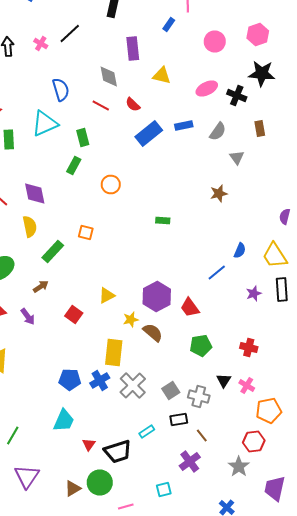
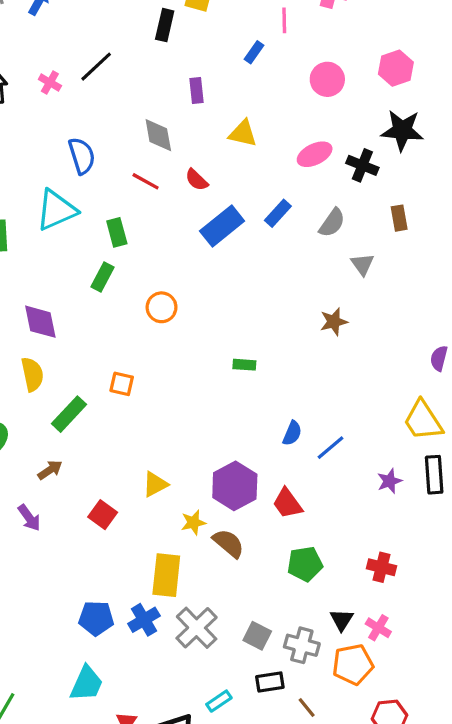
purple rectangle: (133, 48) -> (197, 90), size x0.7
blue rectangle: (184, 126) -> (278, 213), turned -36
blue semicircle: (240, 250) -> (292, 433), moved
gray square: (171, 390) -> (257, 636), turned -30
orange pentagon: (269, 410) -> (353, 664), moved

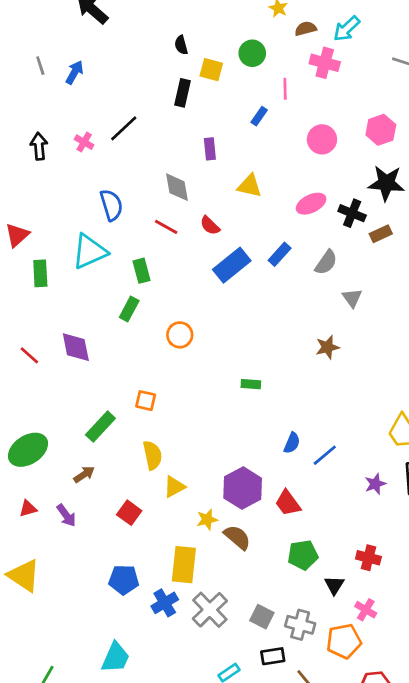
brown rectangle: (399, 218) -> (381, 234), moved, turned 75
yellow semicircle: (32, 374) -> (152, 455), moved
blue pentagon: (96, 618) -> (124, 580), moved
black triangle: (342, 620) -> (334, 585), moved

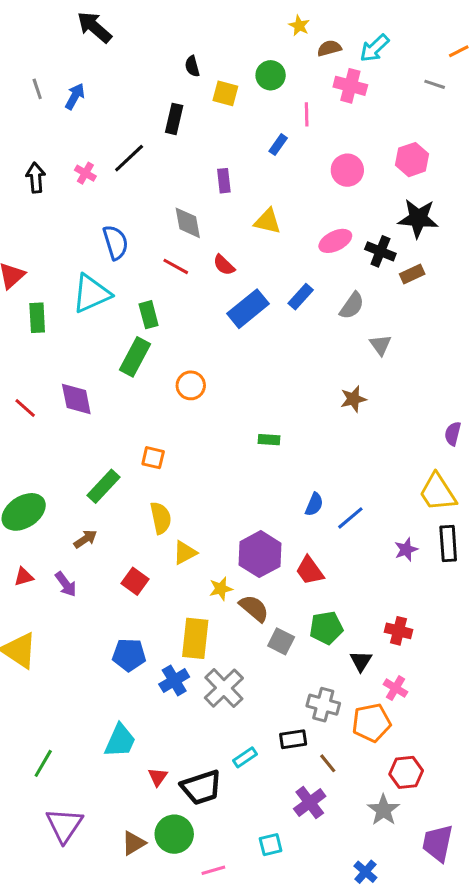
black rectangle: (183, 93) -> (174, 119), moved
green rectangle: (129, 309) -> (135, 357), size x1.4
gray square: (262, 617) -> (281, 641), moved

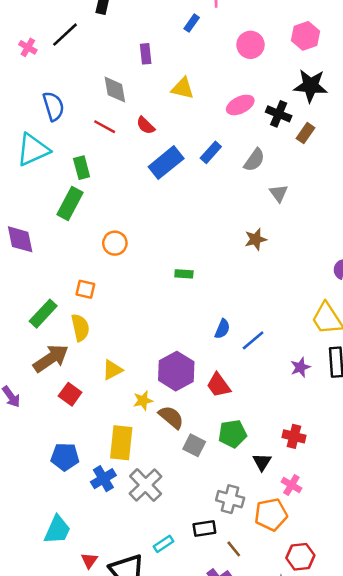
brown rectangle: (412, 274) -> (306, 133), turned -30
orange circle: (191, 385) -> (115, 243), moved
yellow semicircle: (161, 518) -> (80, 328), moved
brown arrow: (85, 539) -> (51, 358), moved, size x1.8

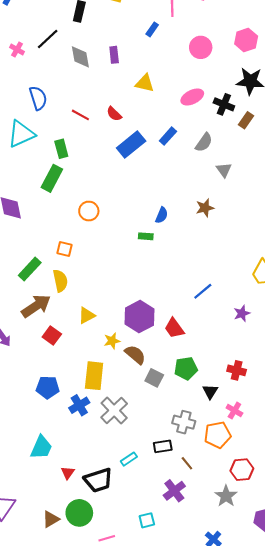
gray diamond: (115, 90) -> (80, 57), moved
blue semicircle: (222, 329) -> (162, 215), moved

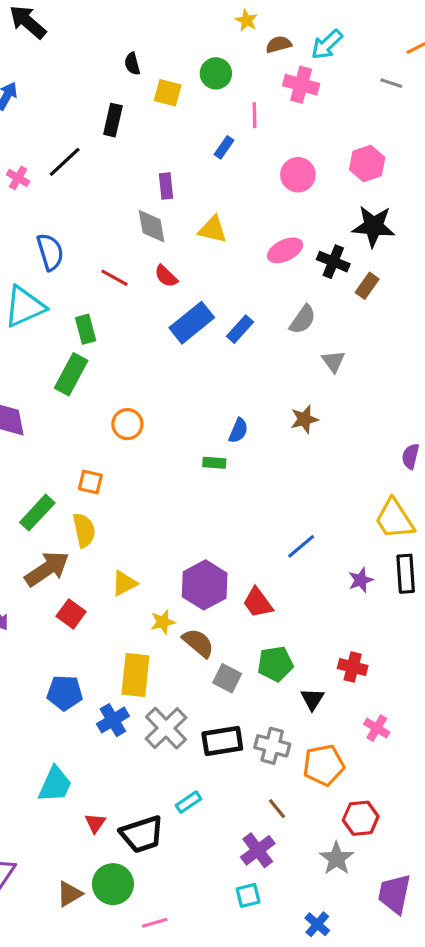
gray diamond: (80, 57) -> (152, 226), moved
blue rectangle: (168, 136) -> (240, 329), moved
pink cross: (234, 411) -> (377, 728), moved
black rectangle: (163, 446) -> (222, 741), moved, size x1.4
cyan square: (147, 520) -> (248, 895), moved

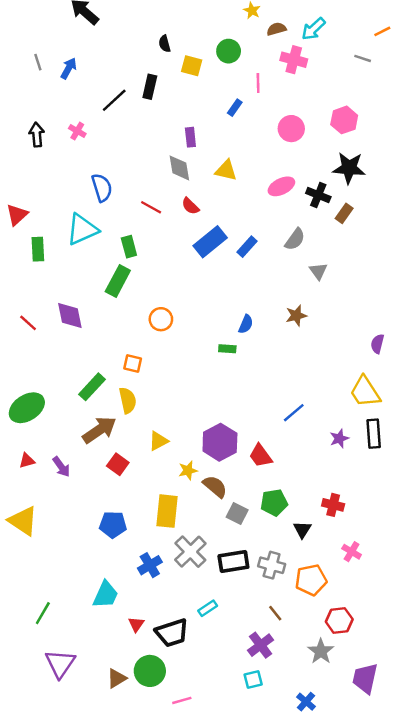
black line: (65, 162) -> (114, 100), moved
blue cross: (113, 720) -> (150, 565), moved

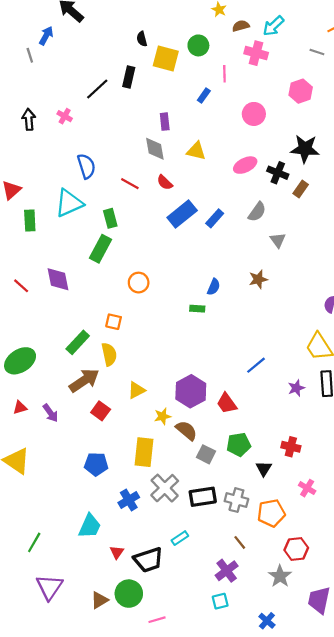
yellow square: (192, 66) -> (166, 59), size x1.4
blue arrow: (69, 68) -> (46, 36), moved
pink hexagon: (344, 120) -> (301, 91), moved

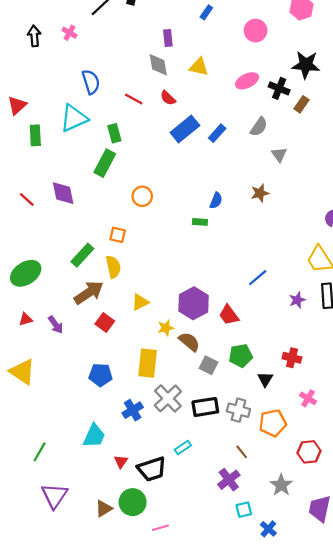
red hexagon: (296, 549) -> (309, 452), moved
cyan square: (220, 601) -> (244, 510), moved

